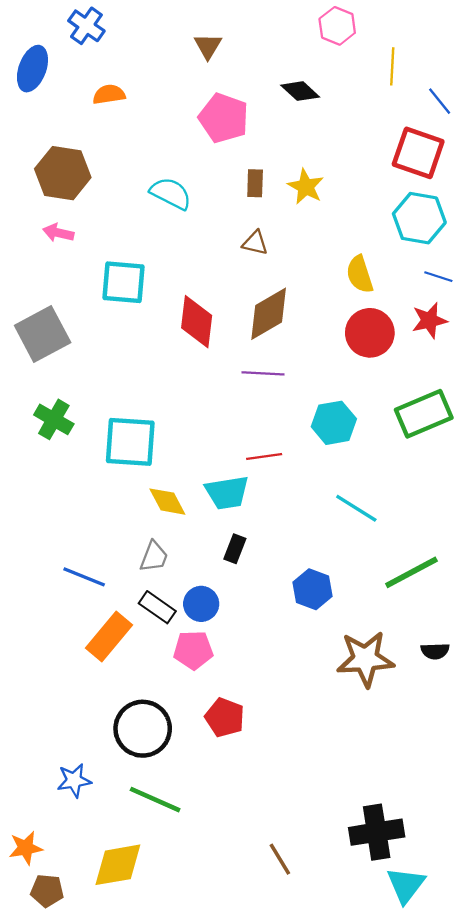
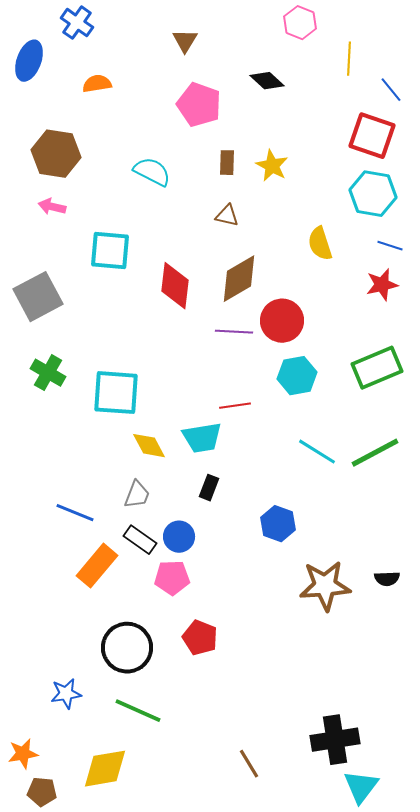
red circle: (370, 333) -> (282, 321), moved
green line: (411, 572) -> (375, 453), moved

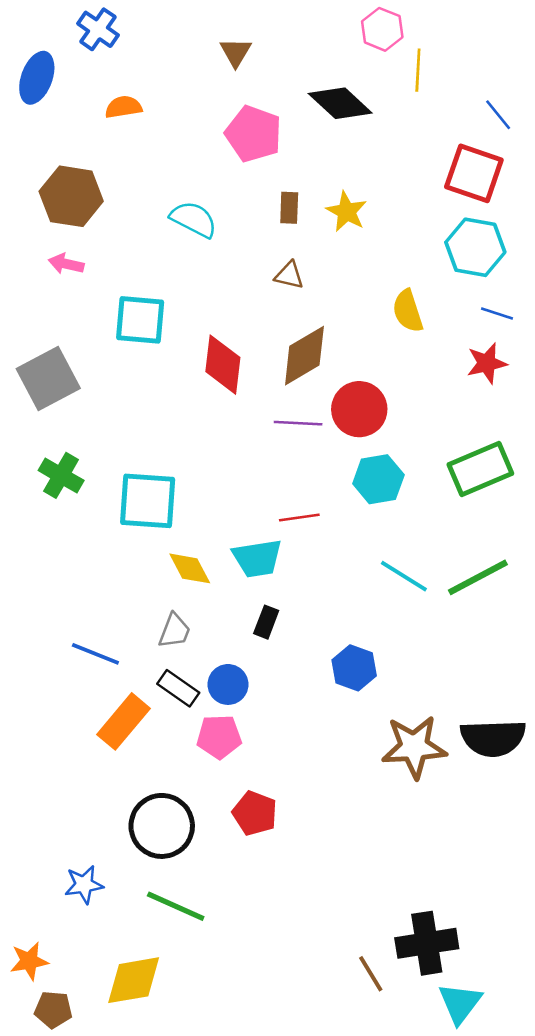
yellow line: (349, 59) -> (418, 70), moved
black diamond: (267, 81) -> (340, 103), size x1.4
black semicircle: (387, 579) -> (493, 738), size x2.0
brown line: (249, 764) -> (371, 974), moved

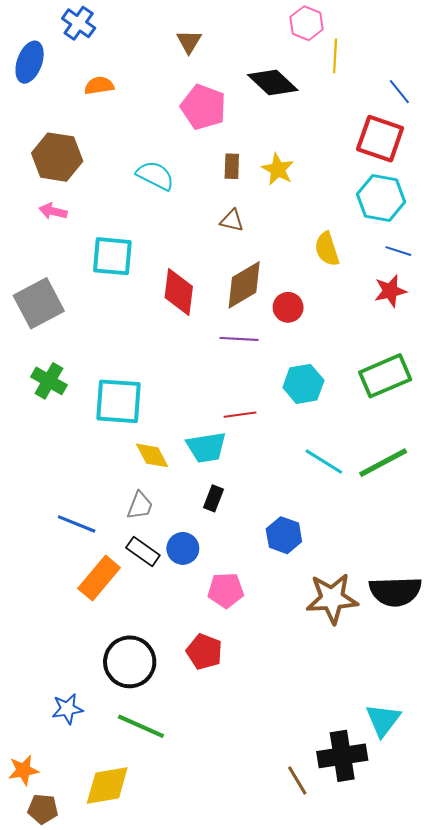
red circle: (359, 409) -> (288, 307), moved, size x0.7
pink pentagon: (219, 737) -> (226, 590), moved
cyan triangle: (460, 1003) -> (383, 720), moved

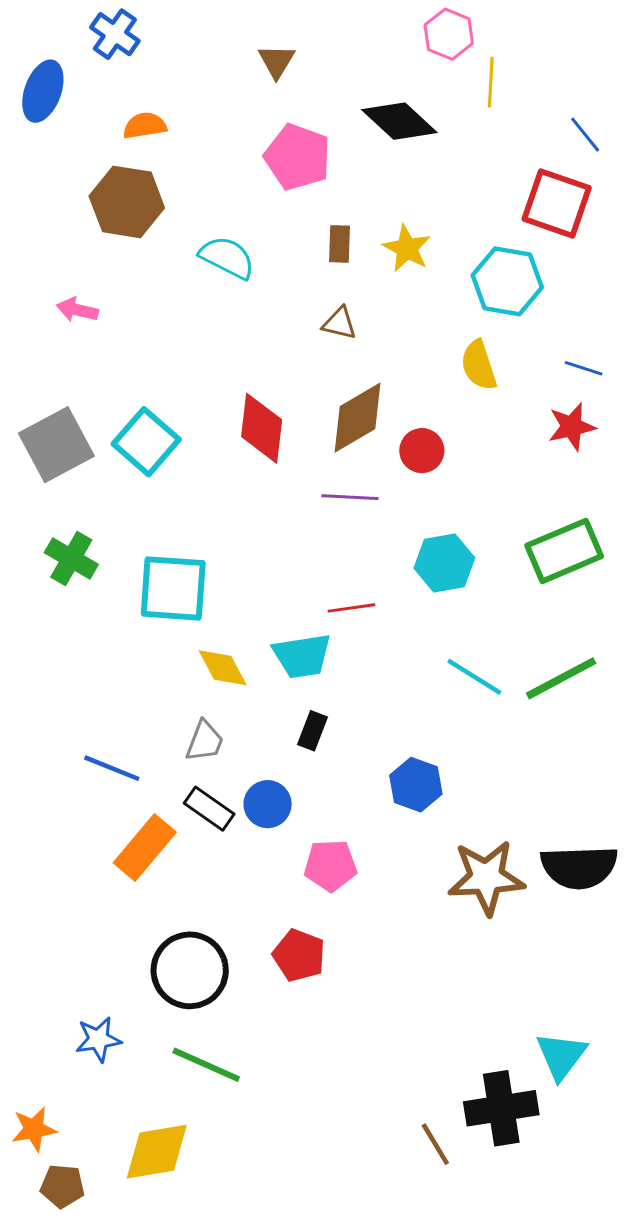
brown hexagon: (57, 157) -> (127, 202), moved
cyan hexagon: (381, 198) -> (507, 281), moved
cyan square: (112, 256) -> (146, 442), moved, turned 36

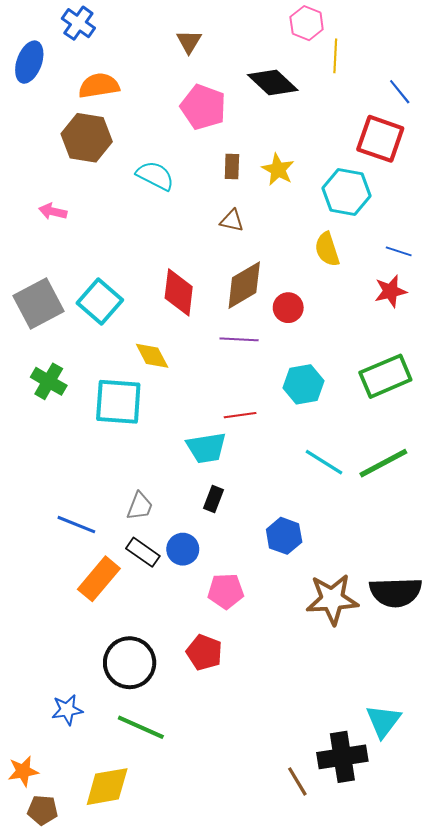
orange semicircle: (145, 126) -> (99, 86), size x1.4
yellow diamond: (223, 668) -> (152, 356), moved

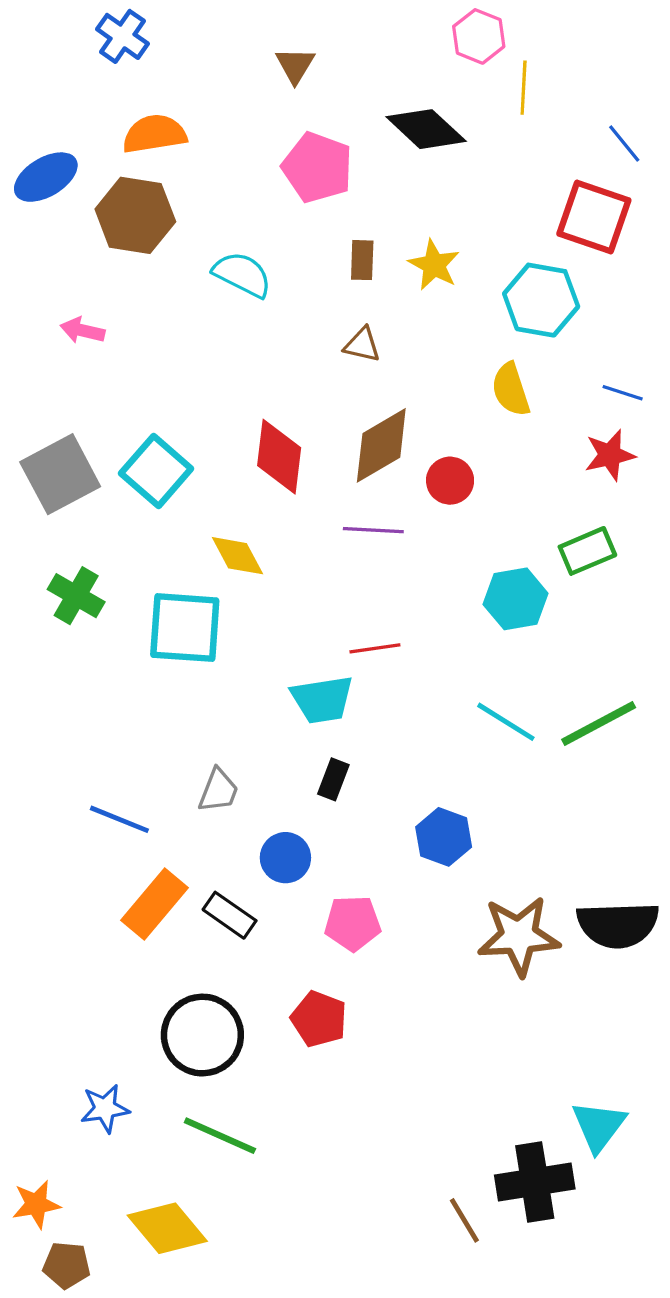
blue ellipse: (29, 62) -> (46, 177), moved, turned 39
green rectangle: (385, 376) -> (587, 551), moved, size x0.7
cyan hexagon: (304, 384) -> (516, 599), moved
black rectangle: (143, 552) -> (230, 915), moved
yellow diamond: (107, 787) -> (167, 1228), turned 60

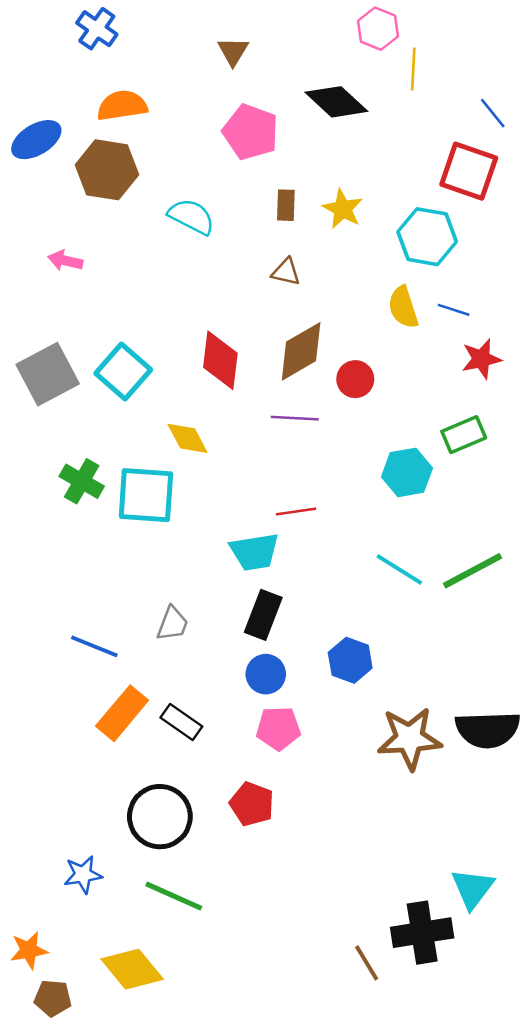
blue line: (623, 393) -> (454, 310), moved
green cross: (76, 596) -> (82, 481), moved
black rectangle: (333, 779) -> (263, 615), size x1.5
blue circle: (285, 858) -> (266, 674), moved

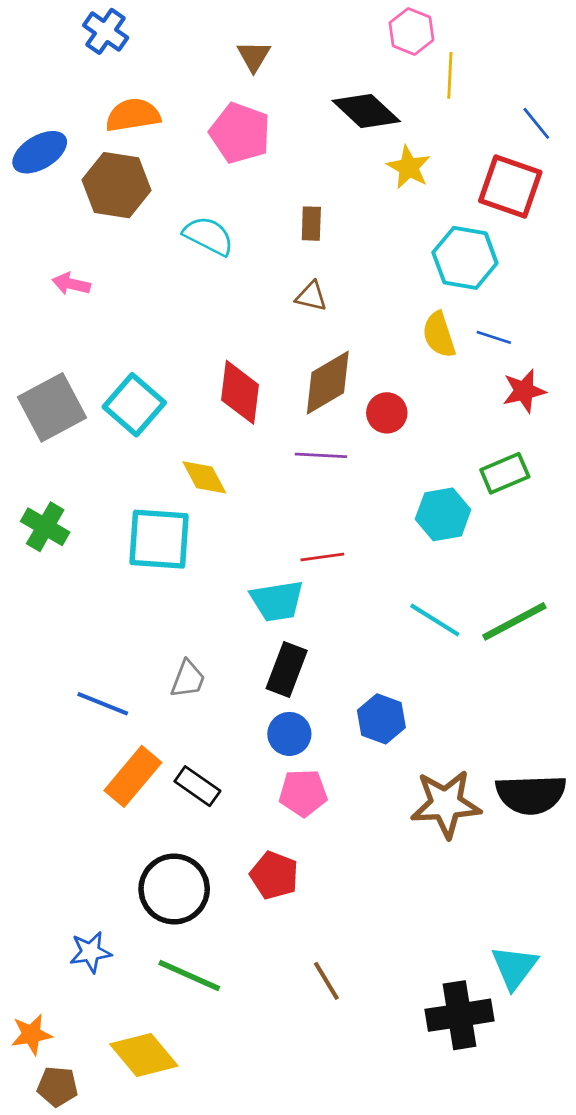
pink pentagon: (251, 132) -> (240, 133), moved
yellow star: (343, 209) -> (409, 167), moved
green cross: (82, 481) -> (45, 527), moved
brown line: (367, 963) -> (326, 981), moved

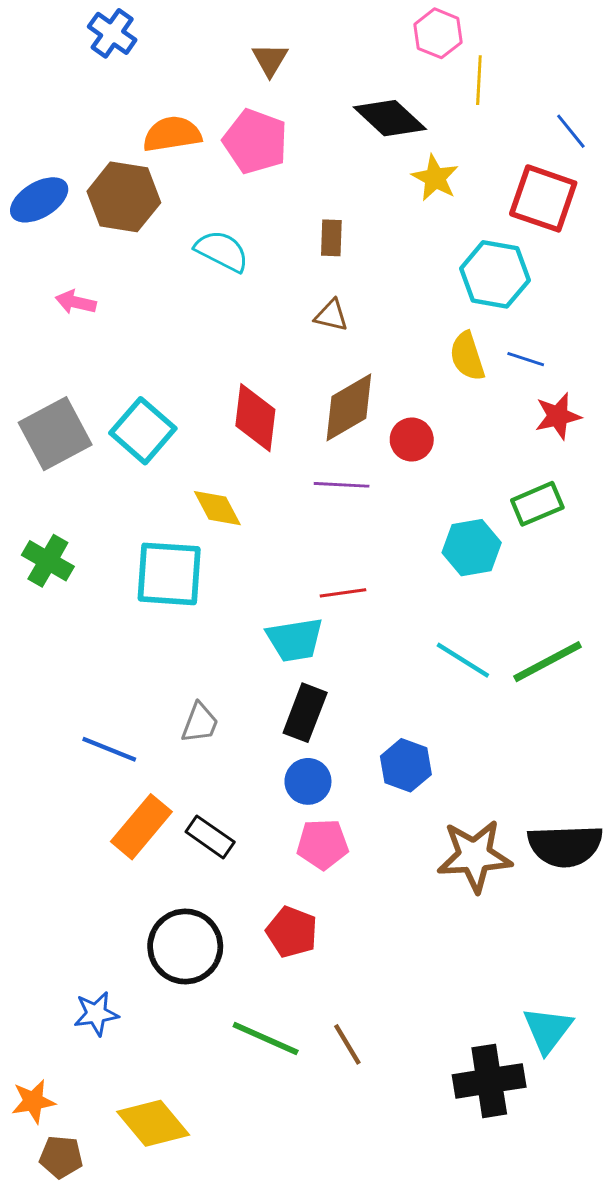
orange semicircle: (133, 115) -> (172, 134), moved
blue ellipse: (40, 152) -> (39, 200), moved
green line: (189, 975) -> (266, 1039), moved

